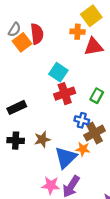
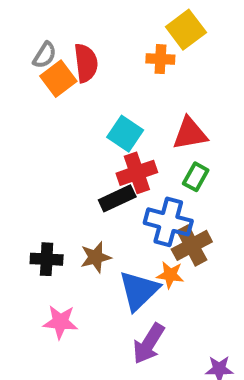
red triangle: (94, 47) -> (190, 134), moved
black rectangle: (17, 107) -> (117, 198), moved
blue cross: (82, 120) -> (168, 222), size x1.6
pink star: (51, 185) -> (60, 322), moved

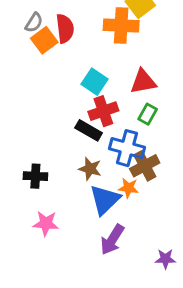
orange cross: (160, 59) -> (121, 26), size x1.6
black rectangle: (117, 198) -> (89, 130), turned 55
brown star: (96, 257) -> (90, 169), moved, turned 30

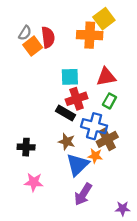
cyan square: (94, 82) -> (70, 77), turned -36

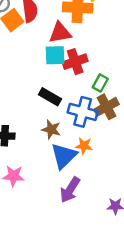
red triangle: (106, 77) -> (60, 33), moved
red cross: (77, 99) -> (75, 62), moved
brown cross: (107, 139) -> (107, 107), moved

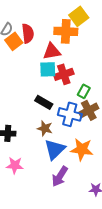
orange star: (84, 146) -> (82, 149), moved, size x1.6

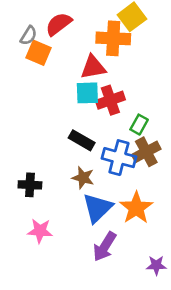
red semicircle: (28, 33) -> (59, 24), moved, turned -120
orange square: (14, 41) -> (39, 53), turned -30
orange star: (82, 149) -> (136, 208), turned 30

